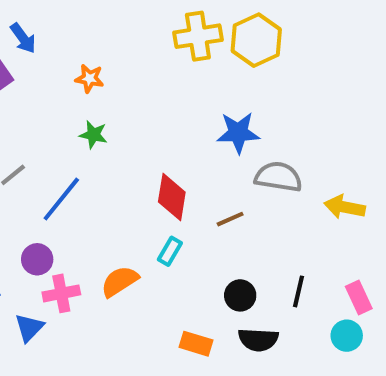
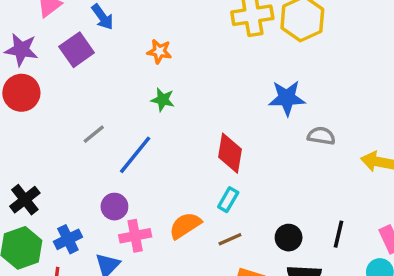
gray semicircle: (278, 177) -> (321, 136), size x0.7
brown line: (230, 219) -> (230, 239), moved

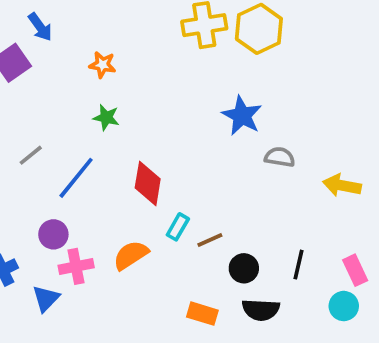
blue star: (287, 98) -> (242, 116), turned 30
red diamond: (230, 153) -> (148, 183), moved
brown line: (230, 239) -> (210, 240), moved

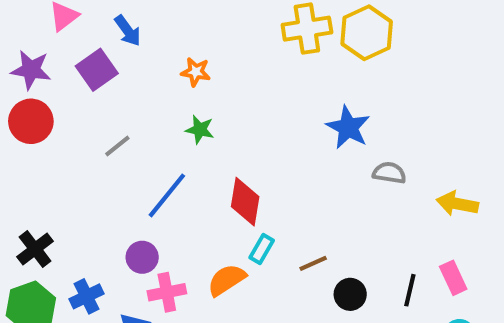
gray line: (31, 155) -> (117, 146), moved
cyan rectangle: (178, 227) -> (262, 249), moved
pink rectangle: (355, 270) -> (453, 278), moved

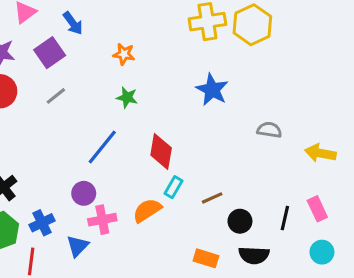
blue star: (348, 127) -> (212, 90), moved
gray line: (117, 146) -> (56, 96), moved

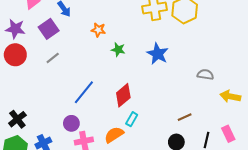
green star: (127, 97) -> (118, 50), moved
gray semicircle: (269, 130) -> (205, 75), moved
red diamond: (161, 152) -> (123, 95), turned 40
brown line: (212, 198) -> (185, 117), moved

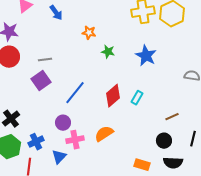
purple square: (49, 29) -> (41, 81), moved
gray line: (53, 58) -> (45, 60), turned 32
cyan rectangle: (132, 119) -> (137, 98), moved

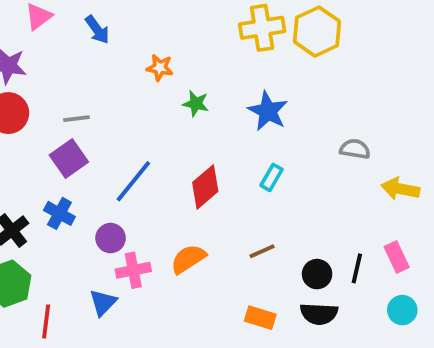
cyan rectangle: (137, 98) -> (272, 177), moved
brown line: (172, 117) -> (262, 251), moved
black circle: (164, 141) -> (317, 274), moved
blue cross: (36, 142) -> (59, 213), moved, turned -35

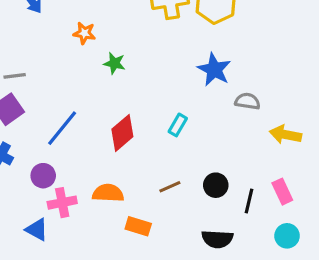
blue star: (268, 111) -> (214, 70), moved
orange semicircle: (188, 259) -> (108, 193), turned 36
black circle: (317, 274) -> (216, 185), moved
blue triangle: (103, 302) -> (37, 230), turned -45
orange rectangle: (260, 318) -> (138, 226), moved

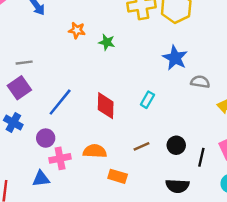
green star: (114, 63) -> (107, 42), moved
red diamond: (122, 133) -> (106, 106), turned -48
blue triangle: (37, 230) -> (41, 179), turned -36

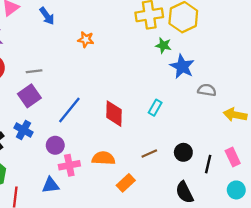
green star: (107, 42) -> (163, 45), moved
orange rectangle: (118, 176) -> (126, 183), turned -60
black semicircle: (177, 186) -> (185, 192), turned 60

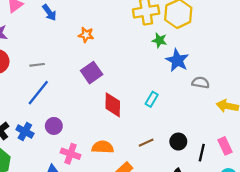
purple square: (29, 96) -> (92, 73), moved
blue line: (69, 110) -> (38, 93), moved
blue cross: (23, 130) -> (25, 132), moved
purple circle: (55, 145) -> (54, 126), moved
pink cross: (69, 165) -> (70, 154), turned 30

